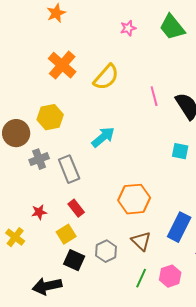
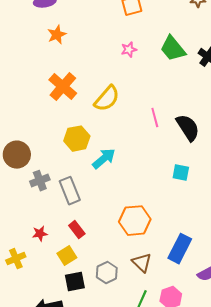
yellow hexagon: (50, 117) -> (77, 139), moved
yellow cross: (15, 237) -> (16, 259), turned 30
black square: (74, 260) -> (75, 282), turned -35

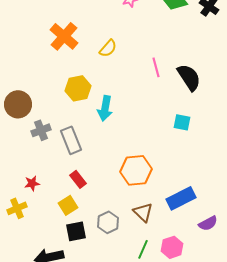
yellow semicircle: (107, 99) -> (108, 48), size x0.7
cyan arrow: (104, 159) -> (105, 108), turned 140
red star: (40, 234) -> (32, 183), moved
blue rectangle: (180, 249) -> (181, 198), turned 36

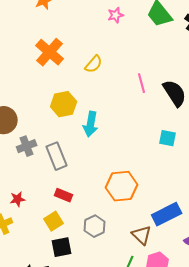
red rectangle: (78, 179) -> (64, 195), turned -30
brown triangle: (143, 212) -> (142, 235), moved
gray hexagon: (108, 222) -> (95, 226), moved

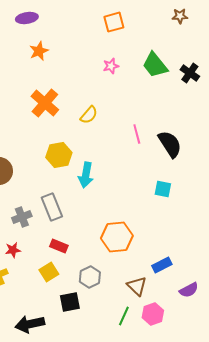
gray cross: (27, 146) -> (22, 217), moved
blue rectangle: (167, 214) -> (162, 265), size x0.7
black square: (62, 247) -> (70, 302), moved

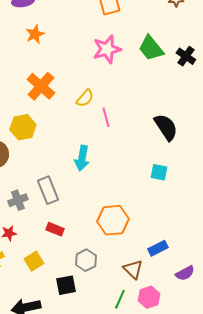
pink star: (111, 66) -> (107, 49), size x1.8
pink line: (137, 134) -> (106, 117), moved
yellow hexagon: (59, 155) -> (23, 127), moved
yellow square: (49, 272) -> (34, 261), moved

